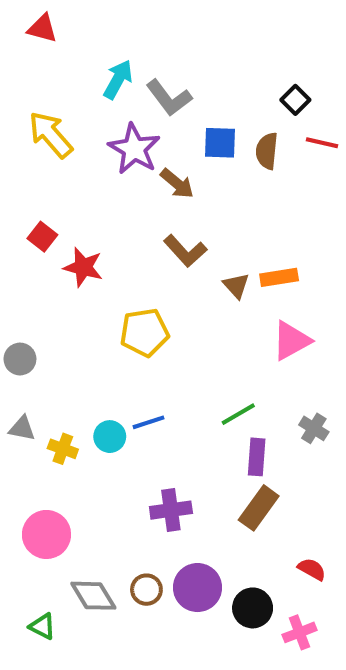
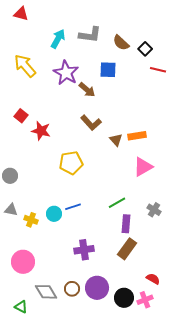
gray L-shape: (169, 98) -> (90, 35), moved, turned -45
brown semicircle: (267, 151) -> (121, 43), moved, turned -54
pink cross: (300, 632) -> (145, 300), moved

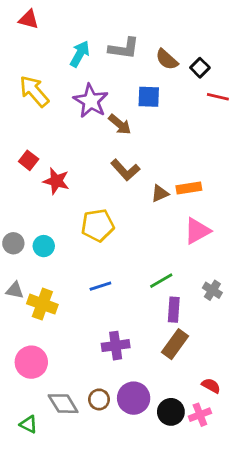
brown triangle: (116, 140) -> (160, 194), turned 48
cyan circle: (54, 214) -> (44, 246), moved
yellow cross: (31, 220) -> (42, 304), size x1.5

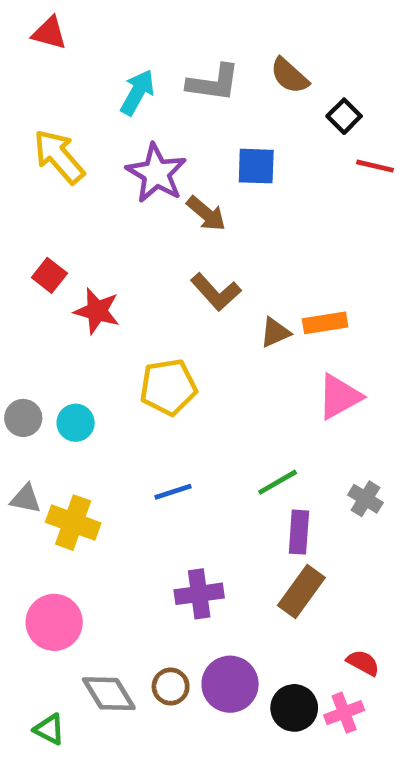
brown semicircle: (167, 59) -> (289, 76), moved

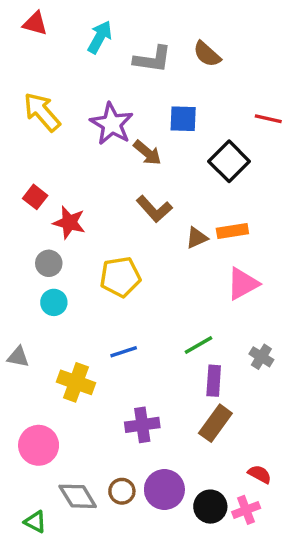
cyan arrow: (137, 92) -> (100, 37), moved
black square: (344, 116) -> (229, 161), moved, size x1.6
gray circle: (23, 418) -> (49, 263), moved
yellow cross: (73, 523) -> (76, 382), moved

